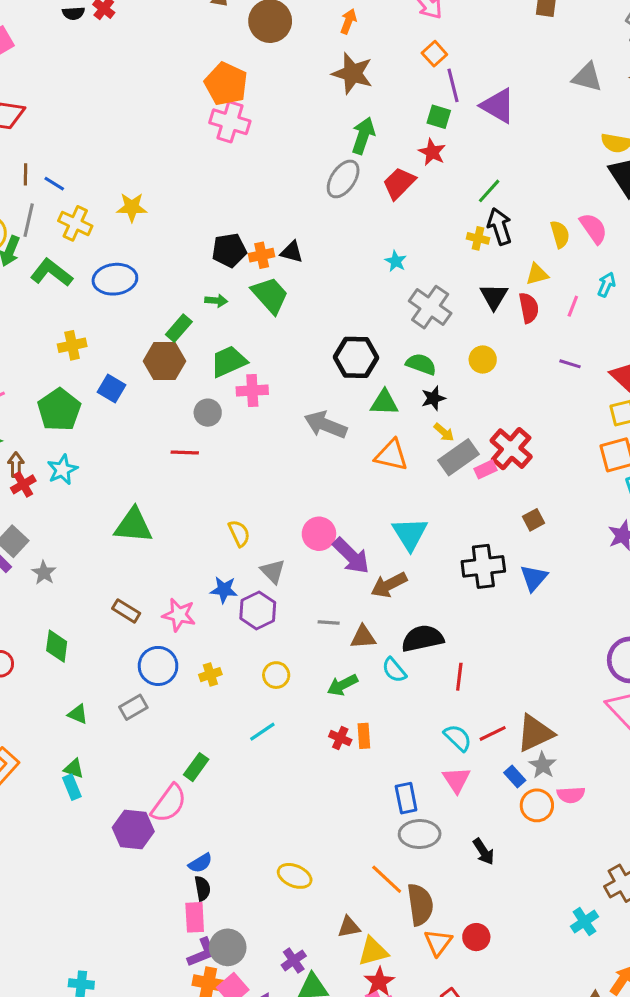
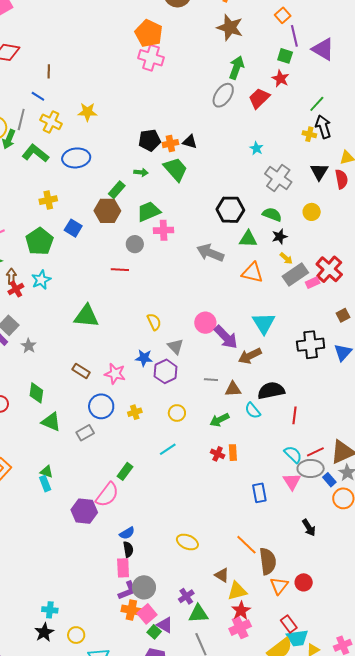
brown line: (25, 174) -> (49, 71), moved
green triangle: (78, 714) -> (51, 422), moved, size x1.5
gray ellipse: (420, 834) -> (311, 468), moved
brown triangle: (349, 927) -> (222, 575), turned 42

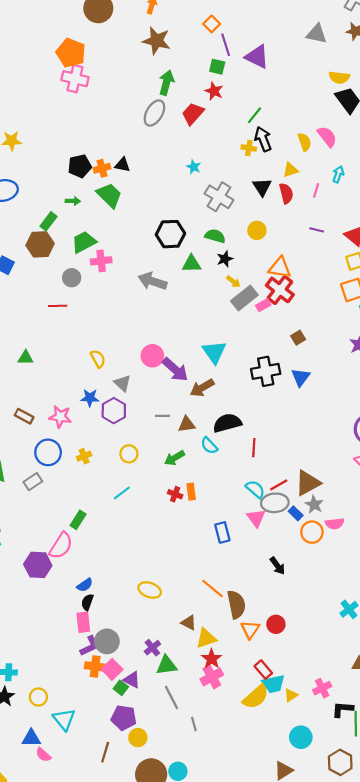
orange triangle: (252, 273) -> (280, 268), moved
green triangle: (86, 316) -> (26, 358), size x0.6
black semicircle: (128, 549) -> (87, 602), turned -147

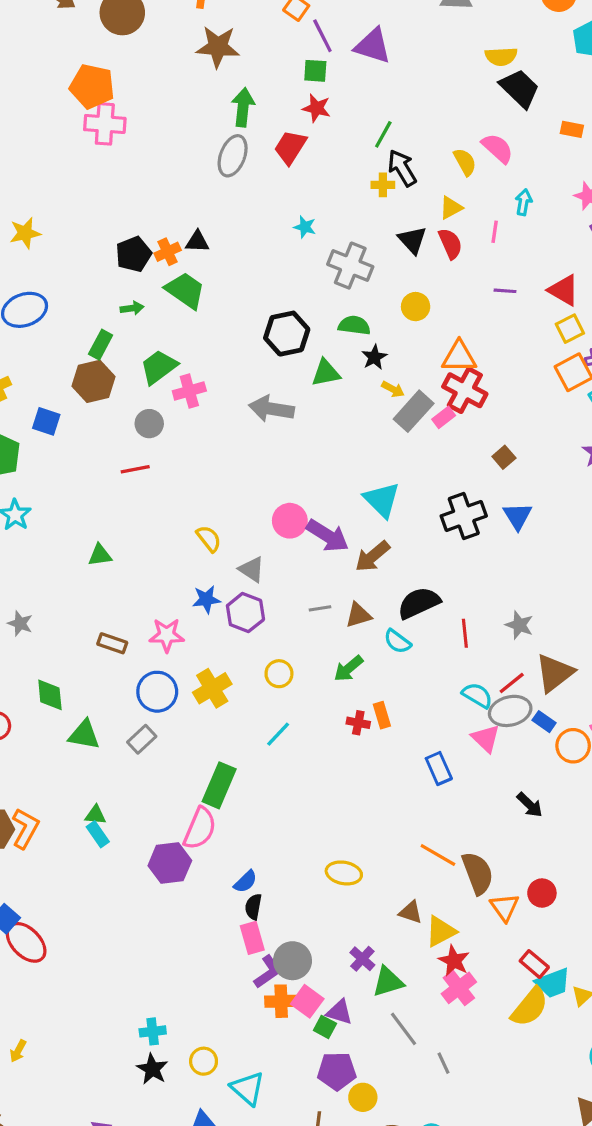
yellow cross: (84, 456) -> (212, 688), size x1.6
gray star: (314, 505) -> (519, 625), moved
green rectangle: (78, 520) -> (219, 785), size x1.5

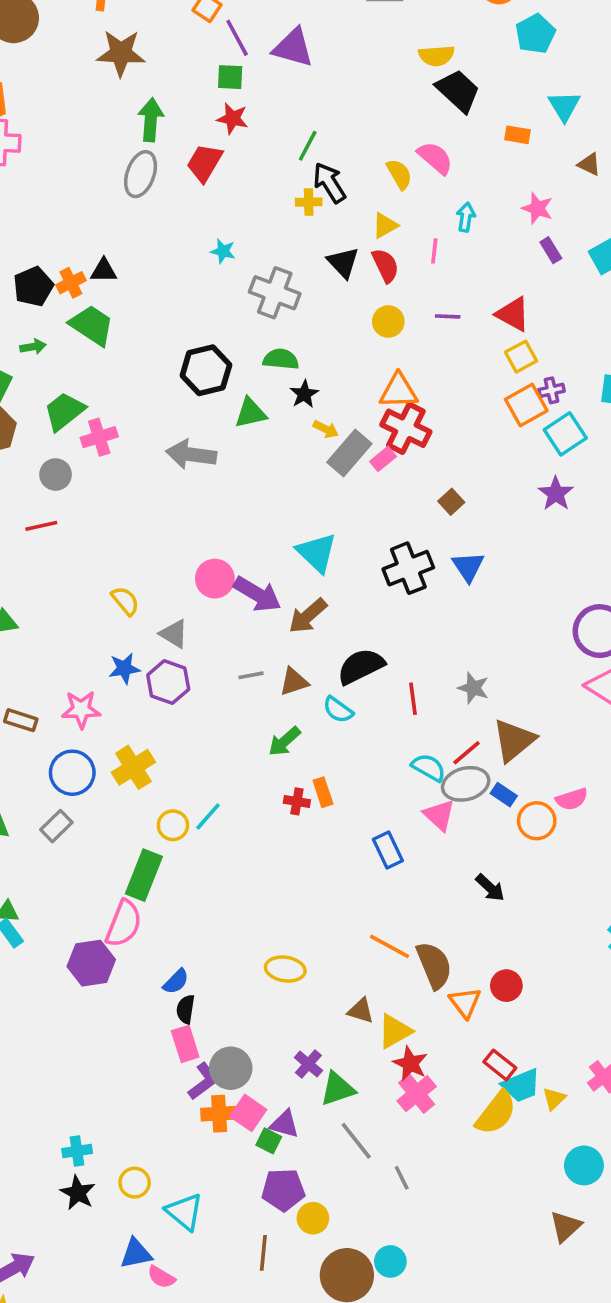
yellow circle: (416, 307) -> (388, 322), moved
yellow circle: (279, 674) -> (173, 825), moved

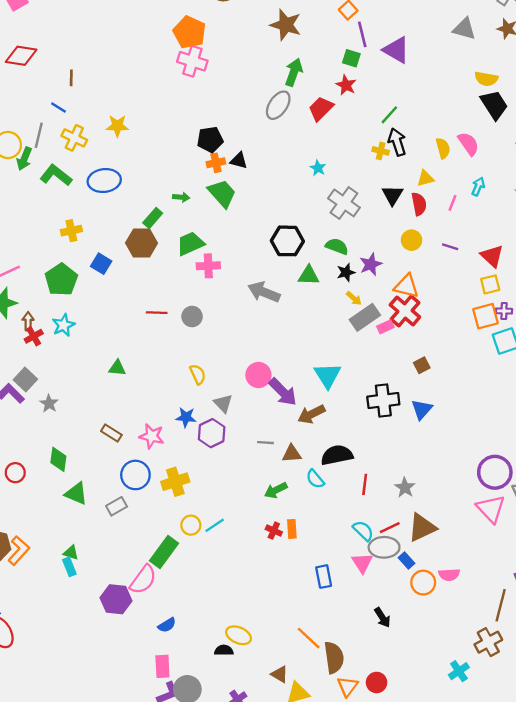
black pentagon: (33, 286) -> (210, 140), moved
gray circle: (56, 475) -> (192, 316), moved
purple star: (556, 494) -> (371, 264), moved
black semicircle: (186, 1009) -> (224, 650), moved, turned 66

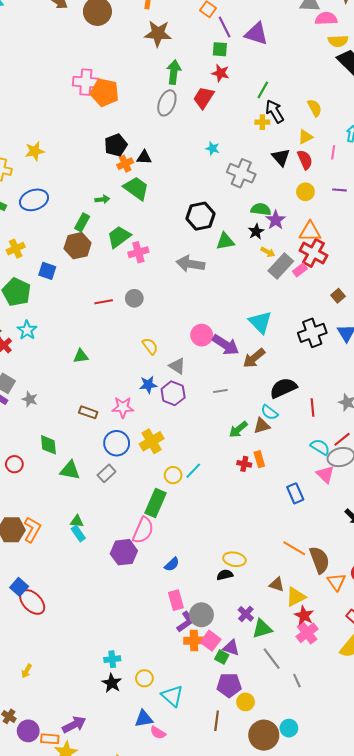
orange pentagon: (190, 32) -> (105, 92), moved
pink semicircle: (468, 144) -> (326, 19), moved, turned -45
green semicircle: (337, 246) -> (261, 209), moved
brown triangle: (292, 454) -> (262, 426), moved

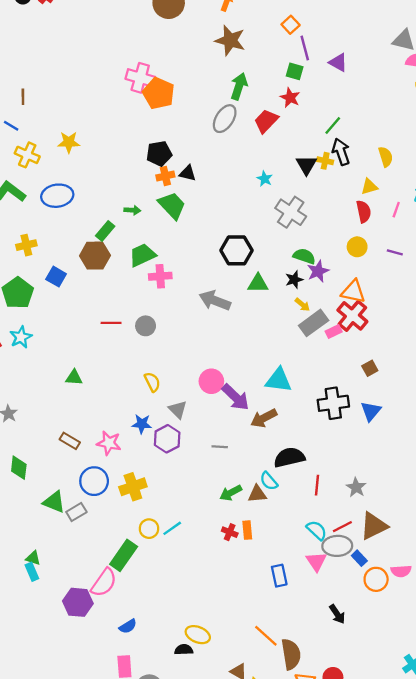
purple triangle: (256, 34) -> (338, 62), size x0.7
black triangle: (281, 157) -> (306, 165), moved
cyan triangle: (260, 322) -> (279, 380), turned -50
green triangle: (70, 470) -> (54, 502), moved

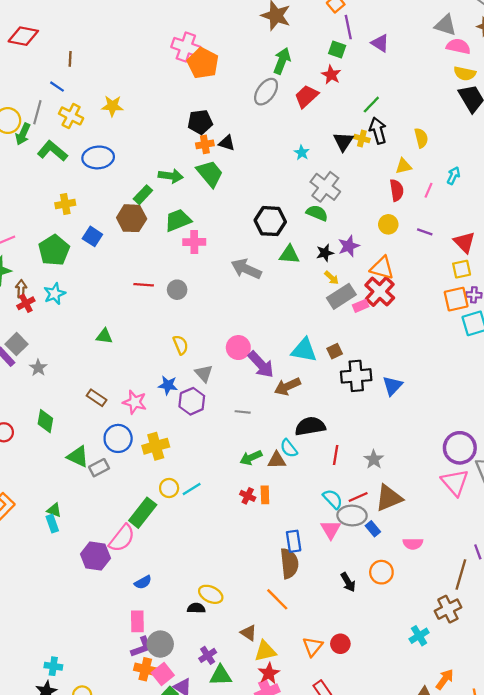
green arrow: (132, 210) -> (171, 176), size x1.5
green semicircle: (304, 256) -> (317, 213), moved
brown square: (370, 368) -> (335, 351), moved
orange circle: (376, 579) -> (381, 572), moved
brown semicircle: (291, 654) -> (289, 563), moved

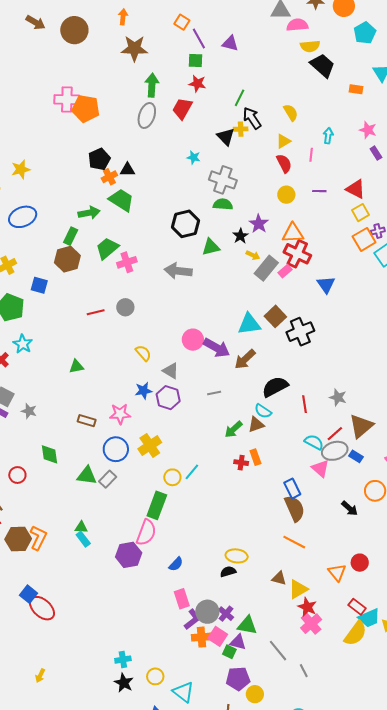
brown square: (335, 351) -> (275, 316), size x1.5
blue triangle: (392, 386) -> (326, 285), moved
purple cross: (208, 655) -> (226, 614), moved
green triangle: (221, 676) -> (247, 625), moved, turned 30

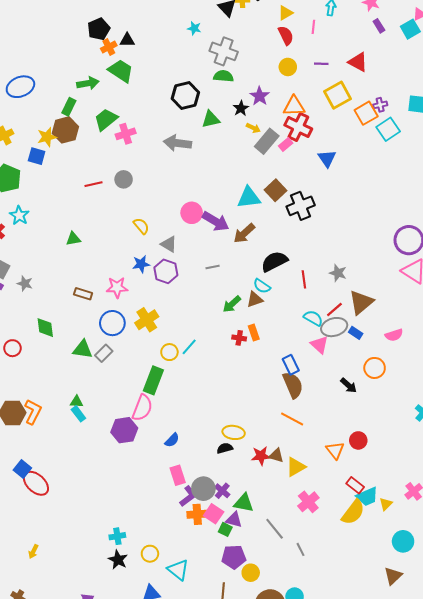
yellow star: (21, 169) -> (47, 137), moved
yellow square: (361, 213) -> (338, 95), moved, size x1.5
red star: (307, 607) -> (261, 456), moved, turned -30

